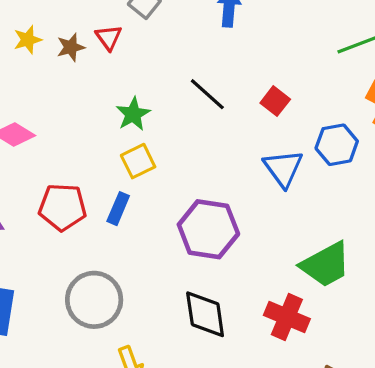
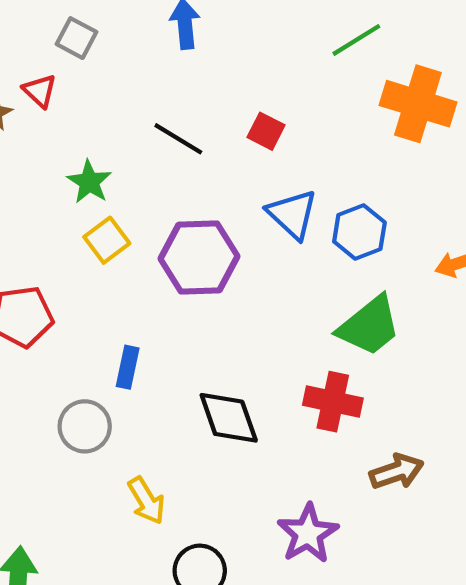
blue hexagon: (337, 145) -> (359, 232), moved
blue rectangle: (118, 209) -> (128, 367), moved
purple hexagon: (208, 229) -> (199, 257), moved
gray circle: (94, 300) -> (85, 426), size x0.7

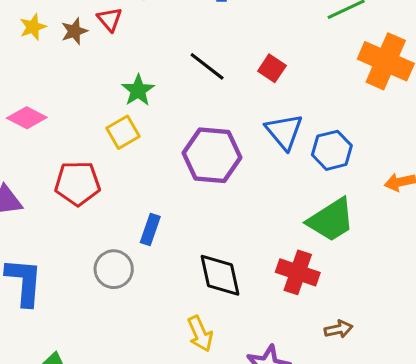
yellow square: (107, 240) -> (123, 132), moved
brown arrow: (397, 472) -> (338, 329), size x0.7
yellow arrow: (146, 501) -> (200, 334), moved

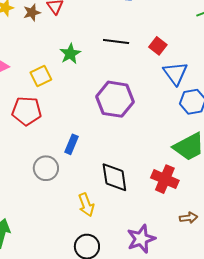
black line: (207, 66) -> (116, 41), turned -35
yellow square: (123, 132) -> (41, 76), moved
blue triangle: (284, 132) -> (175, 73), moved
yellow arrow: (200, 334) -> (86, 205), moved

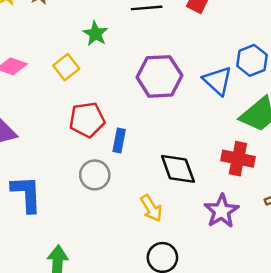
blue triangle: (175, 73) -> (218, 81), moved
red pentagon: (27, 111) -> (87, 120), moved
purple star: (141, 239) -> (221, 211), moved

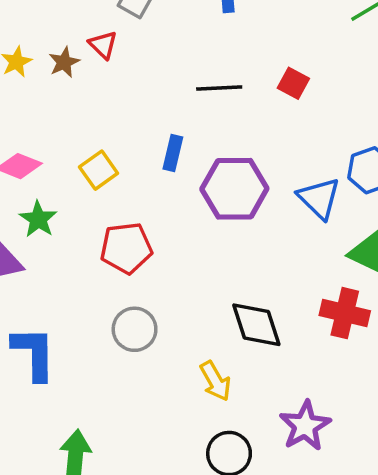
green star: (95, 34) -> (38, 219), moved
blue rectangle: (119, 140) -> (173, 153), moved
purple star: (221, 211) -> (305, 426), moved

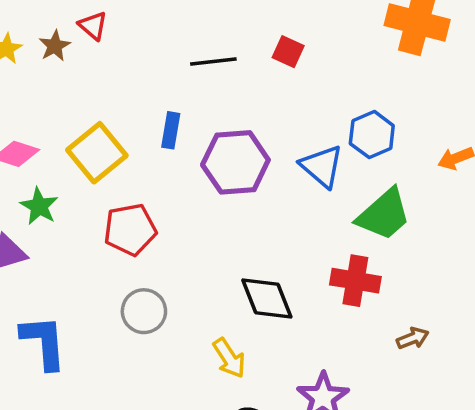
yellow square: (99, 170) -> (97, 153), size x1.5

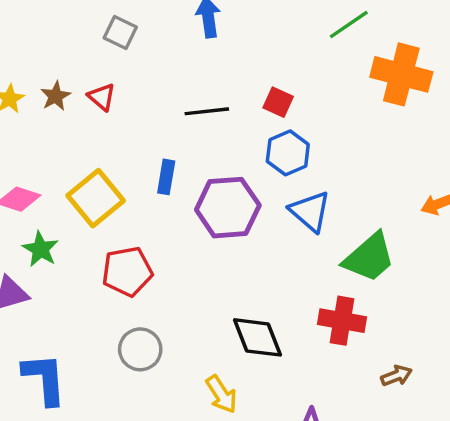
red triangle: (93, 26) -> (102, 97), moved
blue hexagon: (372, 135) -> (288, 153), moved

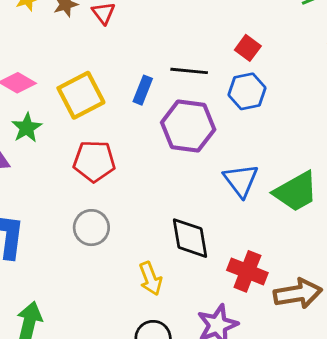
black line: (207, 111) -> (189, 71), moved
blue triangle: (310, 211) -> (241, 180), moved
red cross: (342, 321) -> (247, 271), moved
brown arrow: (396, 376) -> (298, 294), size x1.8

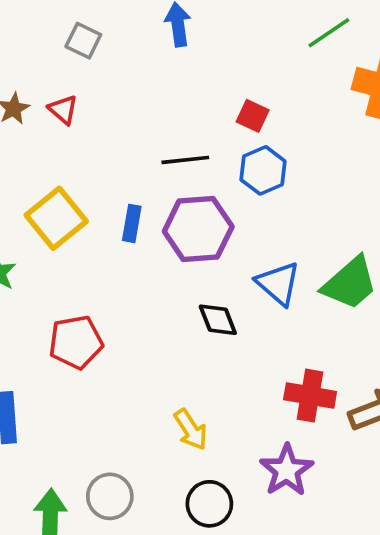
blue rectangle: (143, 90) -> (132, 223), moved
red pentagon: (94, 161) -> (76, 342), moved
gray circle: (91, 228) -> (110, 496), moved
black diamond: (190, 238) -> (218, 320), moved, size x0.7

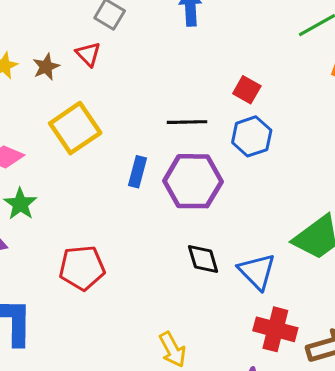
red triangle: (63, 110) -> (88, 54), moved
yellow square: (56, 218) -> (75, 128), moved
blue triangle: (278, 283) -> (257, 271), moved

